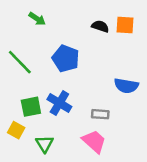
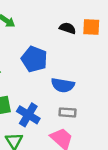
blue semicircle: (126, 86) -> (63, 85), moved
blue cross: (59, 103) -> (28, 115), moved

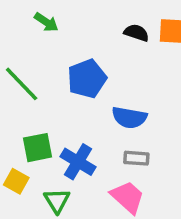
blue pentagon: (34, 59) -> (87, 79), turned 30

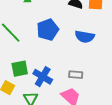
blue semicircle: (129, 118) -> (85, 37), moved

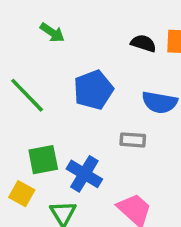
gray rectangle: (76, 75) -> (133, 140), moved

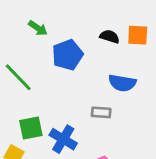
blue pentagon: (93, 90) -> (67, 55), moved

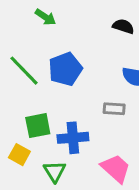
blue pentagon: (67, 55) -> (65, 69), moved
blue cross: (63, 139) -> (73, 138), turned -36

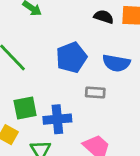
blue pentagon: (65, 69) -> (71, 57), moved

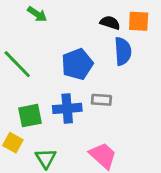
blue semicircle: (116, 63) -> (123, 51), moved, turned -104
blue cross: (57, 119) -> (67, 108), moved

